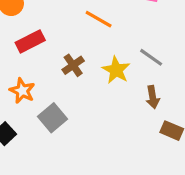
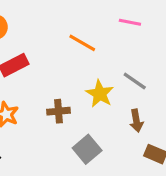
brown cross: (73, 65) -> (58, 111), moved, turned 30
gray square: (52, 118) -> (87, 149), moved

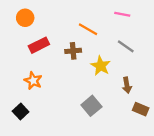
gray line: (135, 81) -> (126, 46), moved
brown cross: (58, 111) -> (73, 51), moved

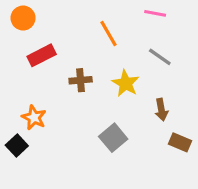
orange line: (88, 29) -> (109, 34), turned 30
brown cross: (73, 51) -> (81, 80), moved
orange star: (33, 81) -> (34, 117), moved

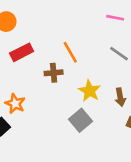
orange line: (109, 34) -> (70, 52), moved
yellow star: (126, 83) -> (89, 91), moved

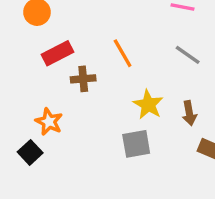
brown cross: (54, 73) -> (83, 79), moved
gray square: (80, 120) -> (136, 144), turned 30

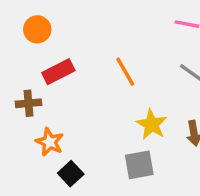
brown cross: (83, 79) -> (28, 103), moved
black square: (30, 152) -> (71, 174), moved

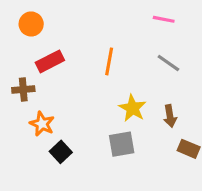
orange line: (125, 72) -> (109, 61), turned 40

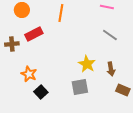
orange line: (109, 61) -> (61, 13), moved
brown cross: (23, 90) -> (12, 44), moved

